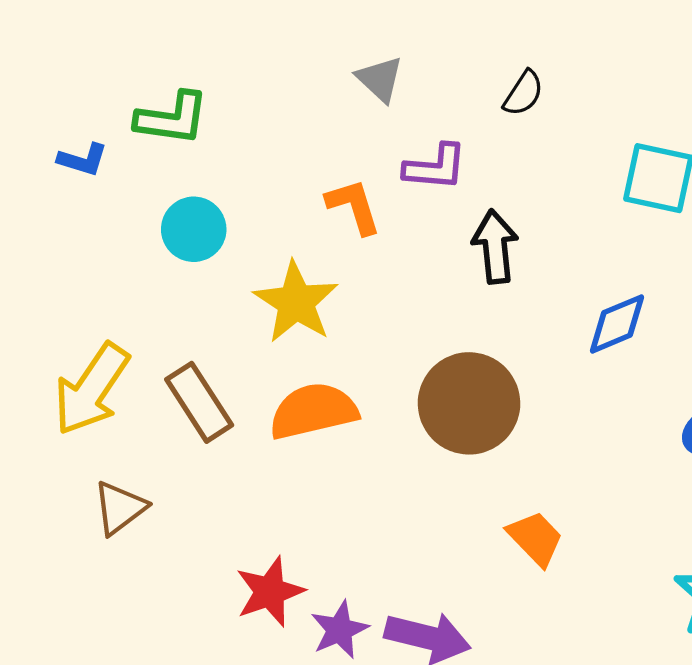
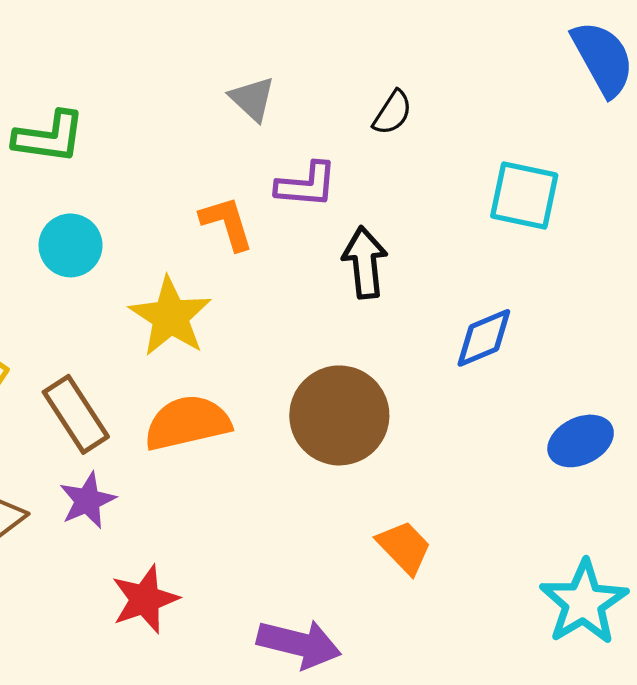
purple star: (340, 630) -> (88, 500), moved

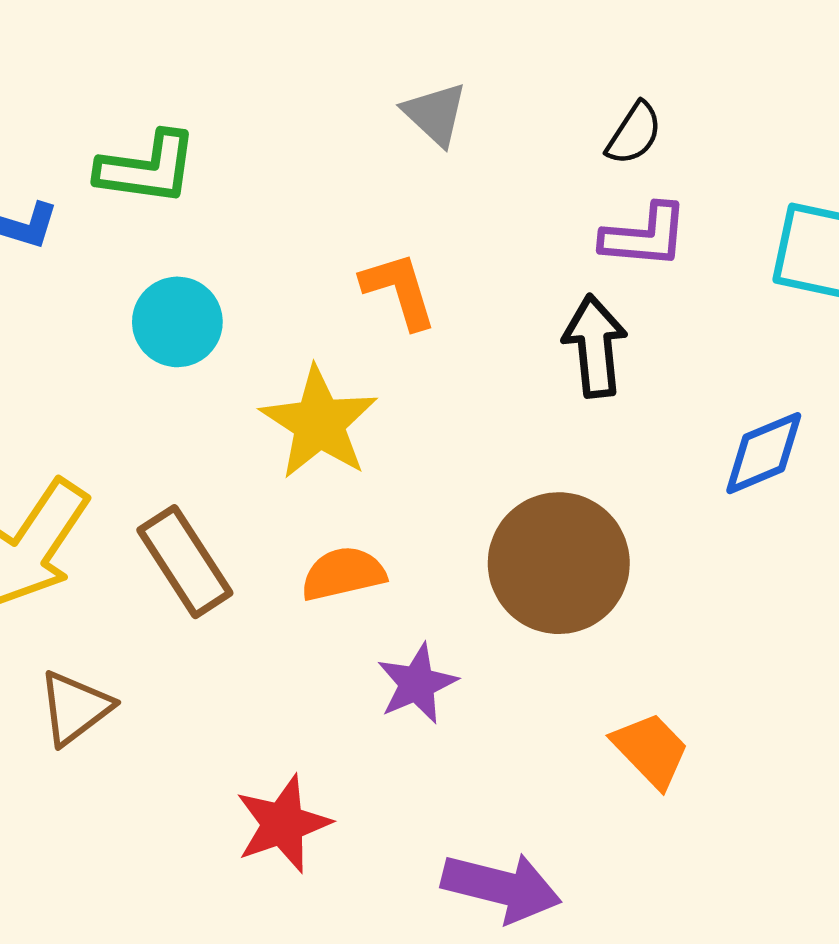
purple L-shape: (306, 185) -> (645, 236), moved
orange semicircle: (187, 423) -> (343, 574), size x0.7
purple star: (88, 500) -> (417, 684), moved

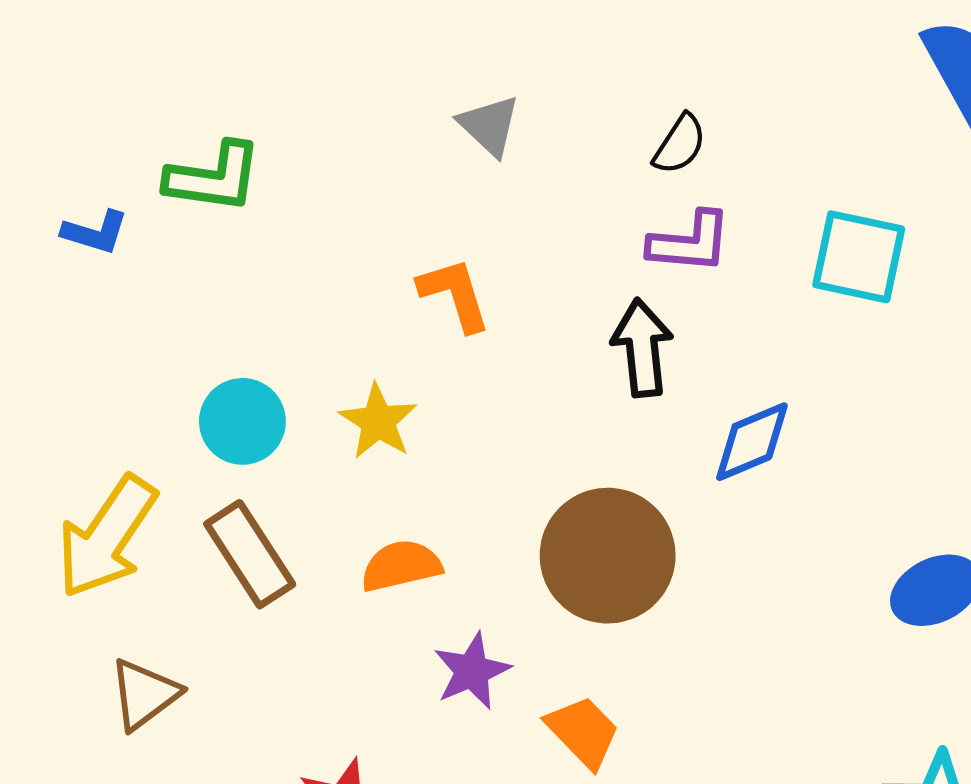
cyan circle: (177, 322) -> (242, 421), moved
yellow star: (319, 423) -> (378, 421), size x0.7
blue diamond: (764, 453) -> (752, 442), moved
orange trapezoid: (651, 750) -> (583, 732), moved

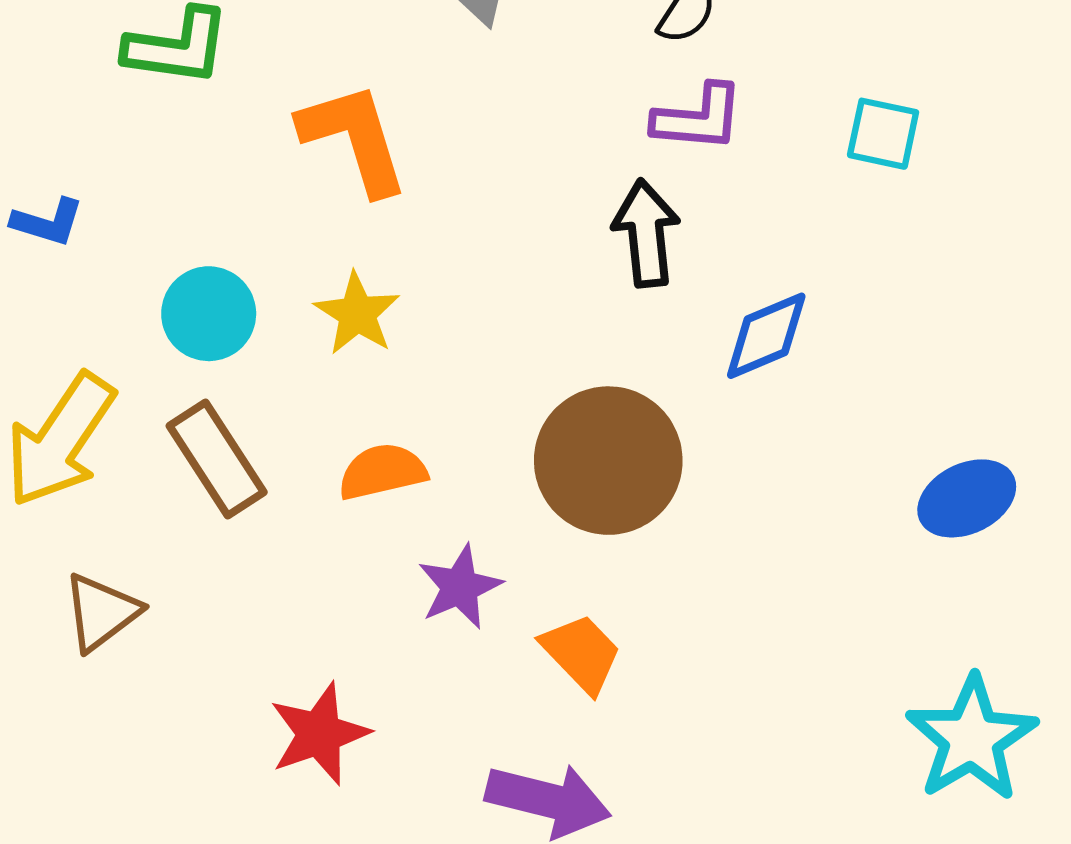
blue L-shape: (95, 232) -> (48, 222), moved
cyan square: (859, 257) -> (883, 134), size x0.7
orange L-shape: (455, 294) -> (354, 138), moved, size x1.4

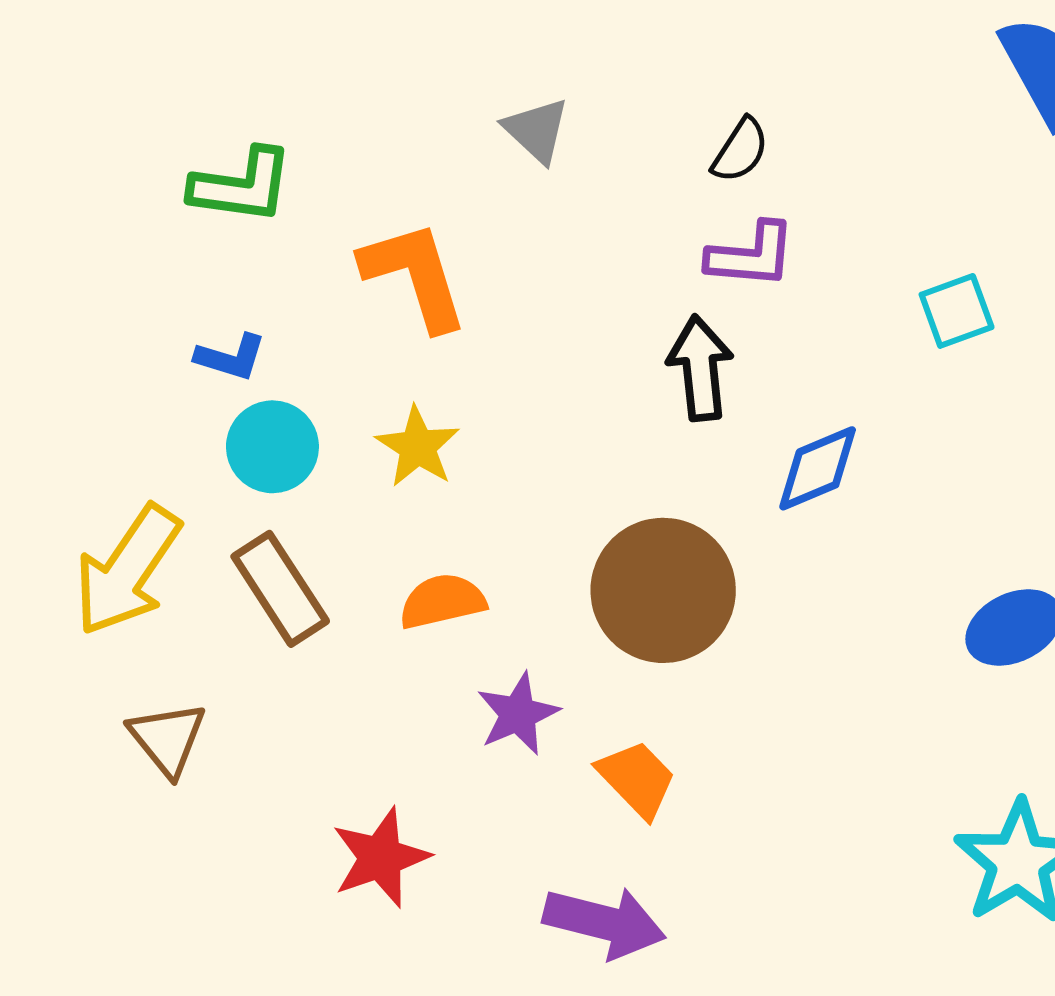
cyan square: (883, 134) -> (957, 311), moved, turned -32
blue L-shape: (48, 222) -> (231, 357), moved
brown triangle: (101, 612) -> (167, 739), turned -32

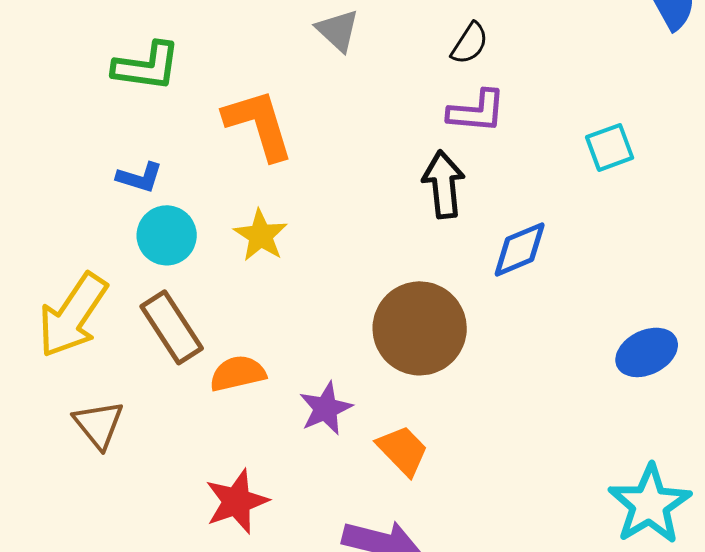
orange semicircle: (442, 601) -> (238, 373), moved

